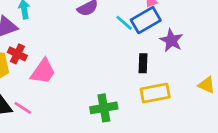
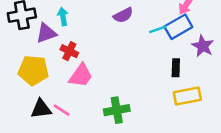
cyan line: (124, 23) -> (158, 29), turned -60
red cross: (17, 54) -> (69, 51), moved
green cross: (104, 108) -> (117, 110), moved

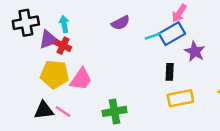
red cross: (69, 51) -> (63, 46), moved
yellow pentagon: (33, 70) -> (55, 74), moved

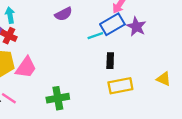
cyan line: (153, 36) -> (95, 36), moved
purple star: (195, 52) -> (136, 27), moved

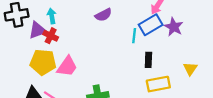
cyan line: (95, 36) -> (134, 36), turned -64
yellow triangle: (164, 79) -> (190, 69), moved, turned 40

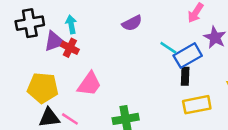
blue rectangle: (151, 25) -> (188, 56), moved
cyan line: (134, 36) -> (168, 48), turned -64
yellow pentagon: (43, 62) -> (43, 88), moved

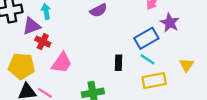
red cross: (70, 48) -> (43, 42), moved
cyan line: (168, 48) -> (147, 59), moved
black rectangle: (185, 76) -> (119, 63), moved

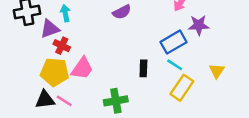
purple star: (170, 23) -> (199, 25), turned -30
yellow pentagon: (22, 66) -> (55, 72), moved
yellow rectangle: (154, 81) -> (182, 88), turned -45

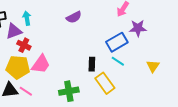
yellow rectangle: (182, 88) -> (105, 83), moved, turned -70

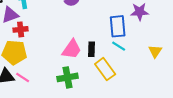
blue rectangle: (117, 42) -> (118, 26), turned -65
red cross: (24, 45) -> (21, 29), turned -32
pink trapezoid: (41, 64) -> (72, 49), moved

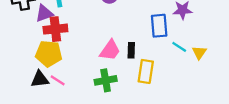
red cross: (21, 29) -> (55, 29), size x1.5
cyan line: (119, 46) -> (179, 47), moved
yellow rectangle: (105, 69) -> (146, 71), turned 45

